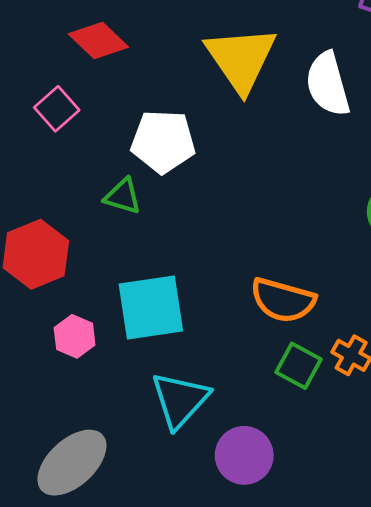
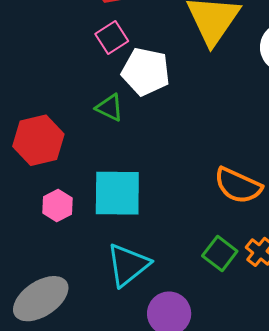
pink square: (57, 109) -> (112, 38), moved
orange semicircle: (283, 300) -> (238, 185), moved

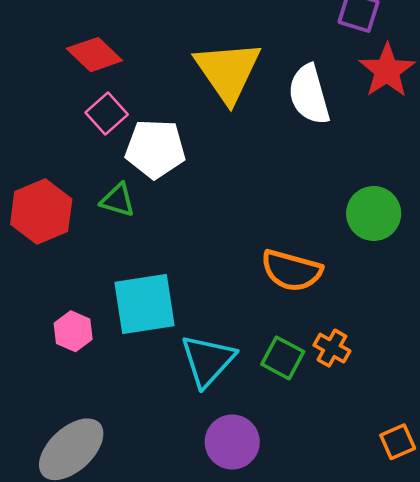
red hexagon: (38, 140) -> (41, 212), moved
cyan triangle: (128, 265) -> (208, 360), moved

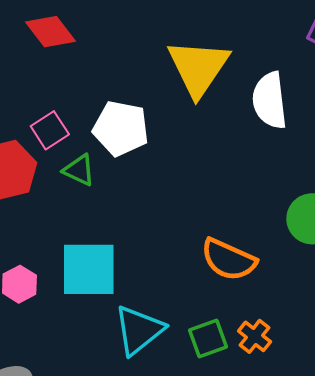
red diamond: (94, 55) -> (51, 32), moved
pink square: (107, 113) -> (50, 130), moved
green square: (283, 358) -> (208, 339), turned 33

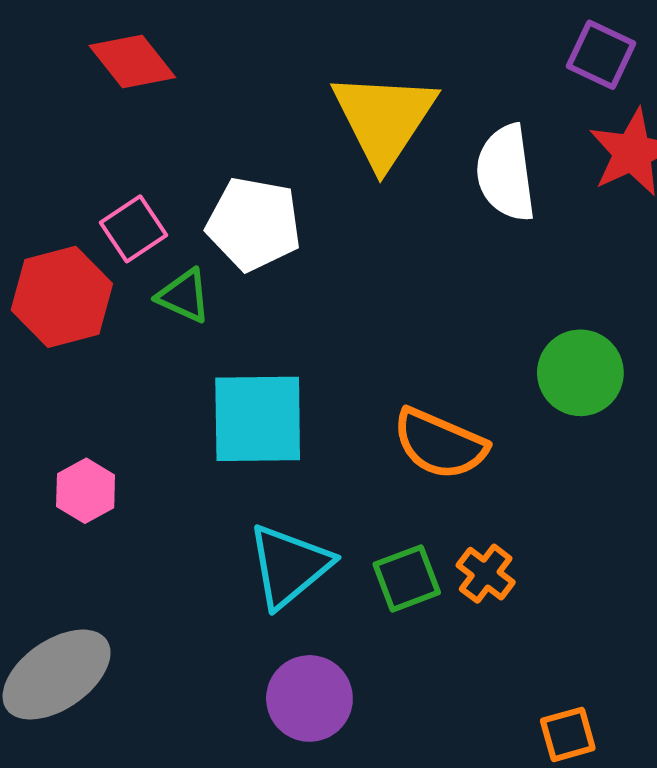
cyan square: (89, 269) -> (258, 419), moved

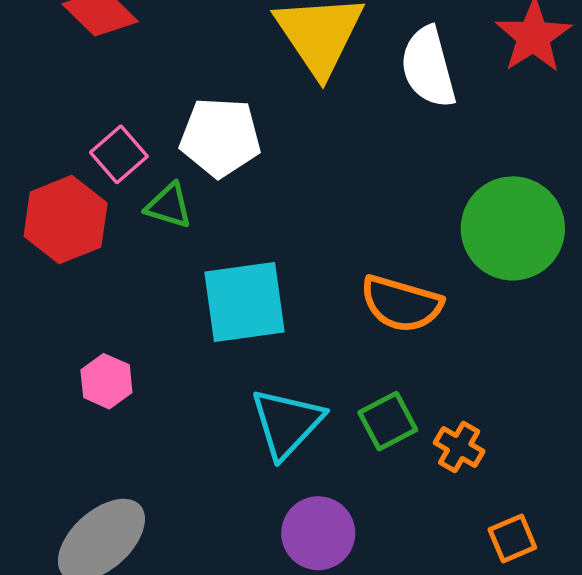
green circle: (580, 373) -> (513, 228), size x1.4
orange cross: (486, 574) -> (459, 447), moved
orange square: (568, 734) -> (512, 538), moved

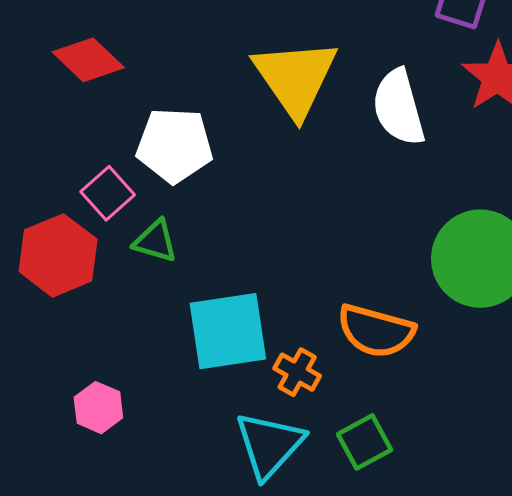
white pentagon: (220, 137) -> (175, 145), moved
orange cross: (459, 447) -> (297, 372), moved

